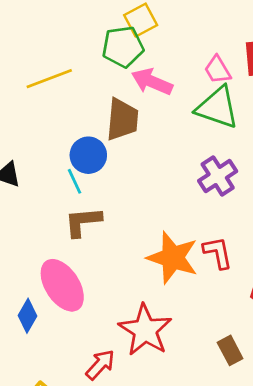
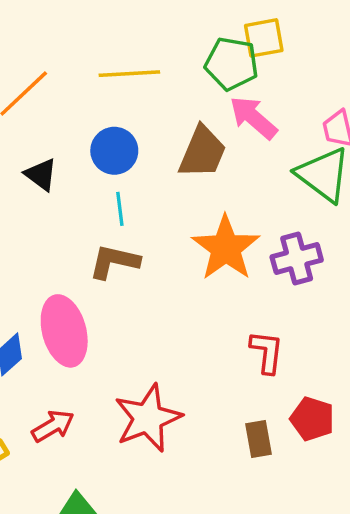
blue circle: (88, 155) -> (114, 151), moved
orange star: (173, 258) -> (226, 248), moved
brown rectangle: (230, 350) -> (259, 439), moved
red arrow: (100, 365) -> (53, 426), moved

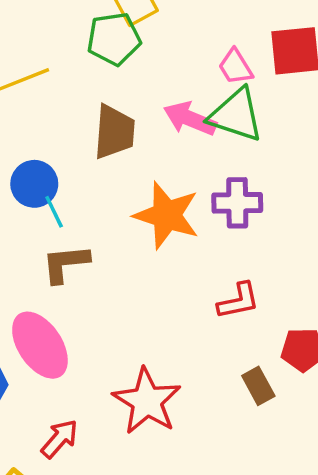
pink arrow: (253, 118) -> (190, 119), moved
blue circle: (114, 151) -> (34, 184), moved
purple cross: (297, 258) -> (237, 203), turned 33
red L-shape: (267, 352) -> (238, 301), turned 90

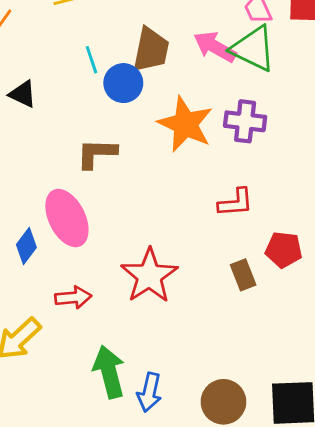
blue circle: (34, 184) -> (123, 83), moved
cyan line: (54, 212) -> (91, 60), moved
red arrow: (59, 439) -> (73, 297), turned 36

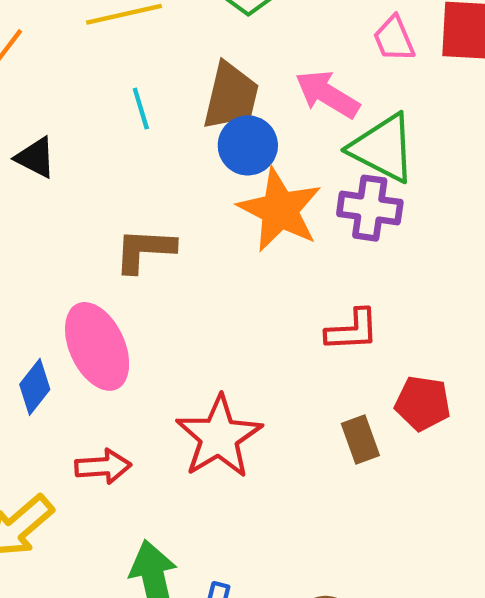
green triangle: (253, 49) -> (383, 148), moved
blue circle: (123, 83) -> (248, 145), moved

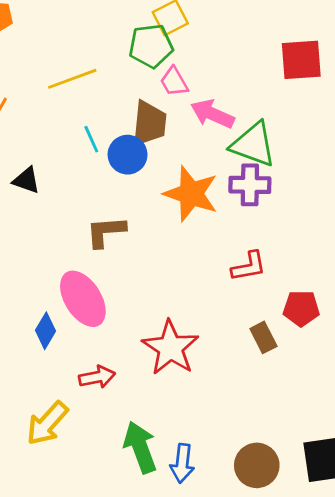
pink trapezoid: (394, 39) -> (174, 82), moved
blue circle: (248, 145) -> (128, 155), moved

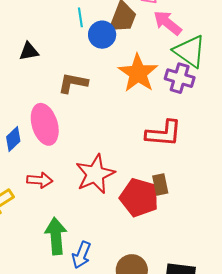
black triangle: (26, 180) -> (29, 51), moved, turned -45
red L-shape: (249, 266) -> (164, 133), size x1.4
red pentagon: (301, 308) -> (139, 198), moved, size x1.5

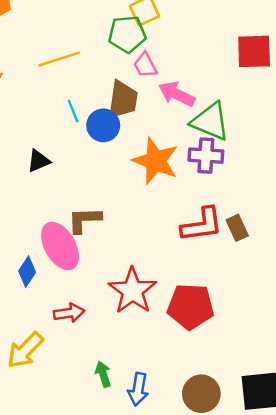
black triangle: (29, 51) -> (39, 161), moved
brown L-shape: (73, 83) -> (84, 220), moved
brown rectangle: (160, 184) -> (237, 228), moved
green arrow: (56, 236) -> (103, 374), size x0.6

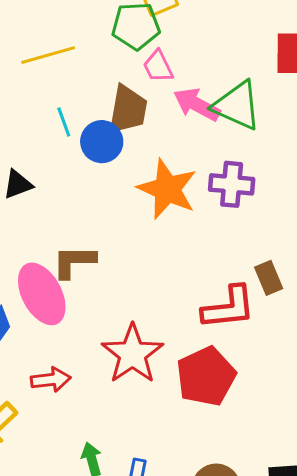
green triangle: (210, 121) -> (237, 106), moved
red L-shape: (202, 225) -> (229, 308), moved
red pentagon: (191, 307) -> (206, 376), turned -30

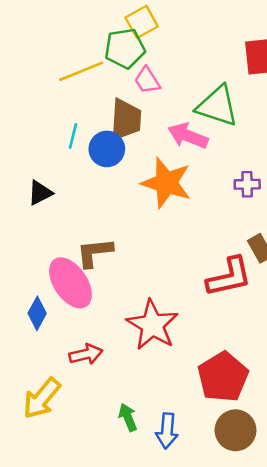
yellow line: (48, 55) -> (81, 71), moved
pink arrow: (197, 104) -> (188, 136), moved
cyan line: (64, 122) -> (73, 136), turned 40
purple cross: (232, 184) -> (247, 184), moved, size x0.7
red pentagon: (206, 376) -> (223, 377), moved

